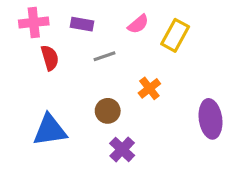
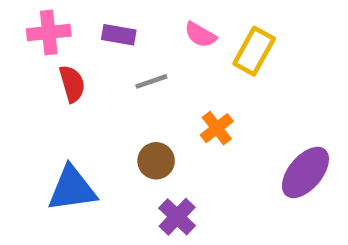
pink semicircle: (138, 24) -> (200, 35), turned 70
purple ellipse: (211, 119) -> (305, 172), turned 48

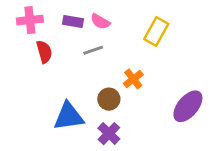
pink semicircle: (200, 35) -> (100, 22), moved
brown circle: (156, 161) -> (109, 99), moved
blue triangle: (72, 189) -> (69, 116), moved

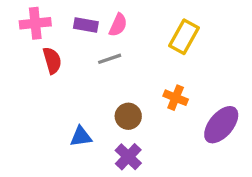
pink semicircle: (100, 22) -> (118, 25), turned -96
orange cross: (133, 79) -> (176, 98), moved, turned -30
blue triangle: (69, 116) -> (81, 137), size x0.6

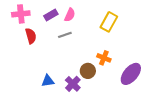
purple rectangle: (86, 25) -> (51, 15), turned -40
brown circle: (128, 116) -> (88, 71), moved
purple cross: (128, 157) -> (73, 84), moved

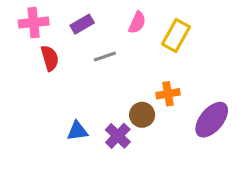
pink semicircle: (70, 15) -> (137, 23), moved
orange cross: (104, 58) -> (168, 94), turned -32

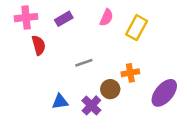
gray line: (105, 57) -> (84, 63), moved

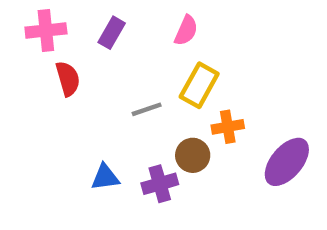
purple rectangle: (64, 19) -> (112, 33), turned -30
yellow rectangle: (137, 28) -> (199, 85), moved
purple cross: (91, 105) -> (160, 184), turned 30

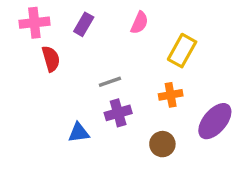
yellow rectangle: (199, 85) -> (182, 51), moved
brown circle: (193, 155) -> (162, 144), moved
purple cross: (160, 184) -> (118, 113), moved

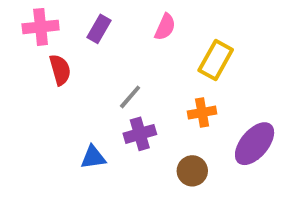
gray line: (110, 82) -> (130, 97), turned -30

